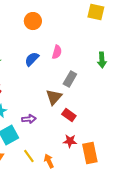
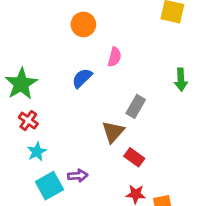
pink semicircle: (57, 52) -> (114, 57), moved
purple arrow: (29, 119) -> (78, 176), moved

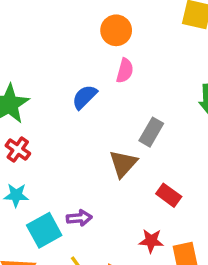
orange circle: (83, 24) -> (116, 30), moved
cyan star: (37, 152) -> (16, 195), moved, turned 30
red rectangle: (134, 157) -> (169, 195), moved

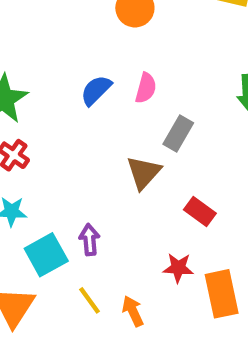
pink semicircle: (125, 71) -> (146, 88), moved
purple arrow: (79, 218) -> (89, 240), turned -90

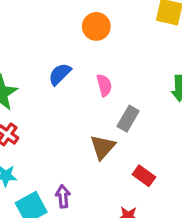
pink semicircle: (146, 88) -> (104, 85), turned -30
blue semicircle: (96, 90) -> (60, 74), moved

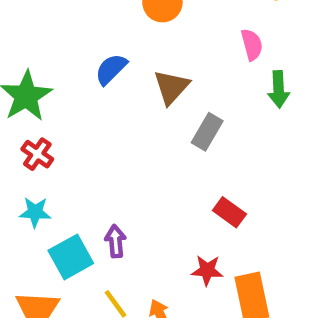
pink semicircle: (104, 85) -> (252, 45), moved
brown triangle: (103, 147) -> (171, 87), moved

